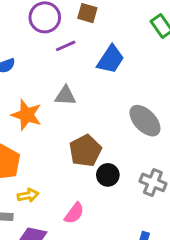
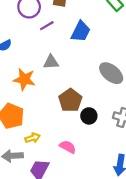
pink semicircle: (74, 213) -> (68, 147), turned -91

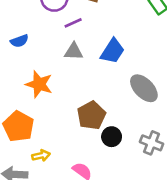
blue trapezoid: (81, 31) -> (112, 51), moved
gray triangle: (51, 62) -> (74, 51), moved

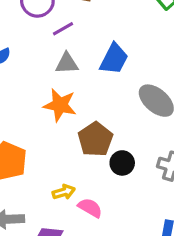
orange star: (39, 84) -> (60, 105), moved
yellow arrow: (41, 156) -> (64, 192), moved

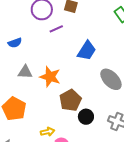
gray triangle: (67, 63) -> (25, 72), moved

